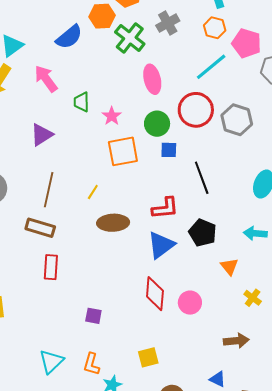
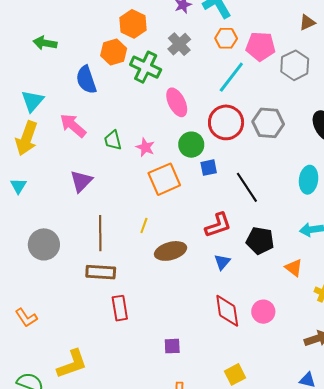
blue semicircle: (69, 37) -> (86, 80), turned 124
blue triangle: (161, 245) -> (222, 262), size x0.6

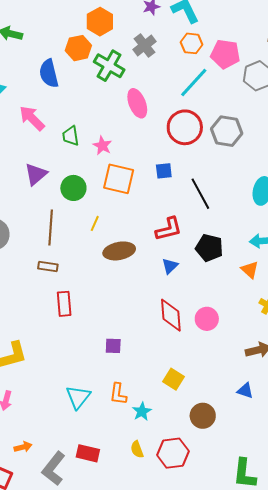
green circle: (191, 145) -> (73, 188), moved
orange square: (164, 179) -> (119, 179), turned 32
orange triangle: (294, 268) -> (250, 270), moved
brown rectangle: (101, 272) -> (48, 266), size x0.7
yellow square: (235, 374) -> (173, 379), turned -35

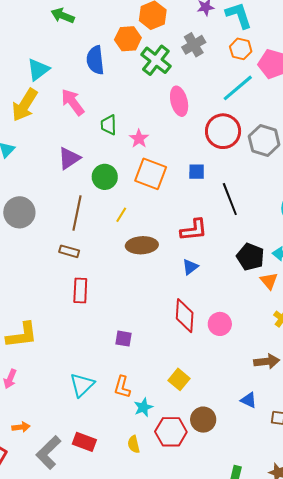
black pentagon: (209, 248) -> (250, 257), moved
red hexagon: (173, 453) -> (171, 432), moved

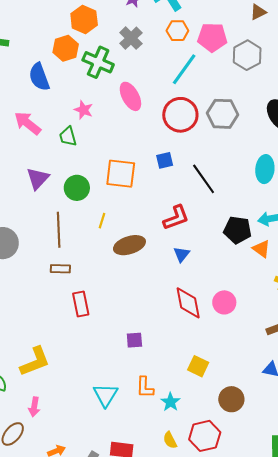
pink star: (139, 139) -> (84, 110), moved
red hexagon: (171, 432) -> (205, 436), moved

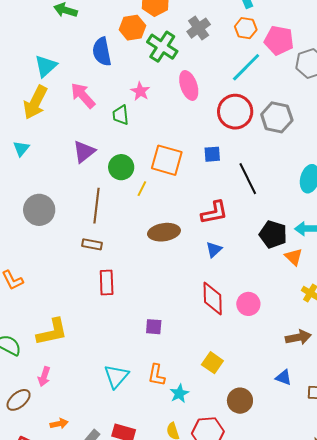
yellow line: (102, 221) -> (142, 189), moved

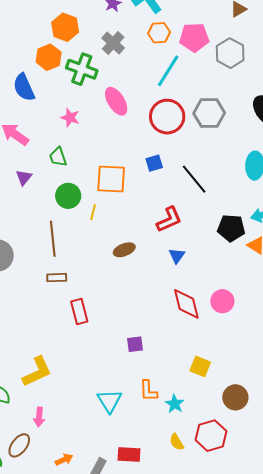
green trapezoid: (121, 115) -> (58, 157), moved
purple triangle: (84, 152) -> (24, 177), moved, size x0.7
brown ellipse: (164, 232) -> (124, 250), size x0.7

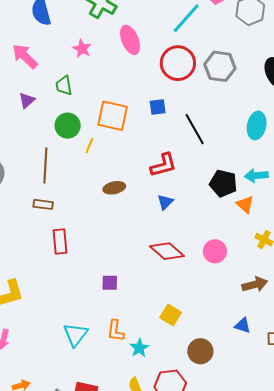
pink circle: (222, 301) -> (215, 251), moved
red diamond: (186, 304) -> (167, 251), turned -44

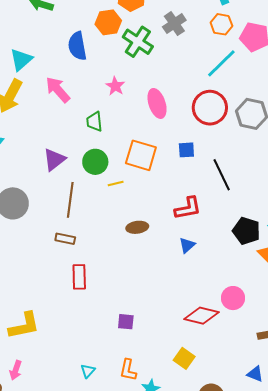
pink ellipse: (130, 40) -> (157, 103), moved
purple triangle: (27, 100) -> (54, 160), moved, size x1.4
yellow line: (89, 146) -> (116, 183), turned 49
red diamond: (167, 251) -> (202, 316), moved, turned -32
cyan triangle: (75, 335) -> (88, 371), size x0.6

